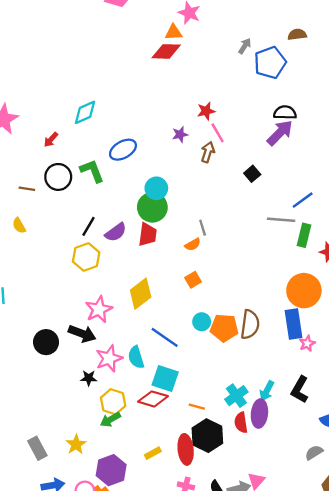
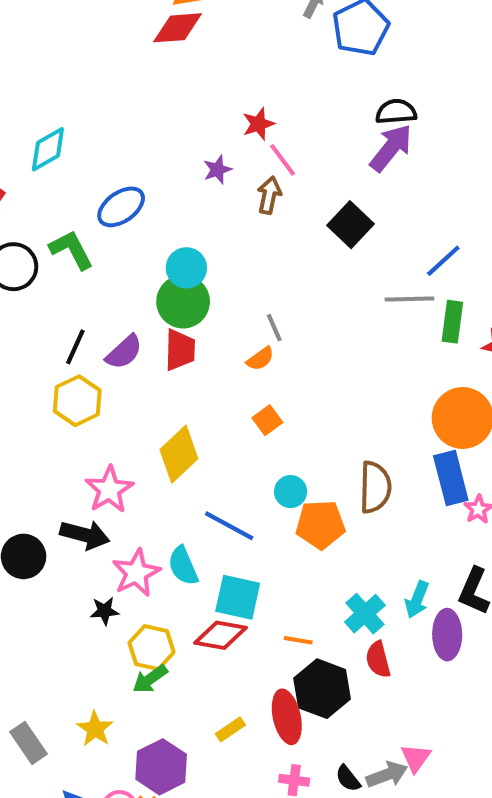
black square: (252, 174) -> (351, 225), size x1.5
orange pentagon: (224, 328) -> (320, 525), moved
purple ellipse: (259, 414) -> (447, 635), moved

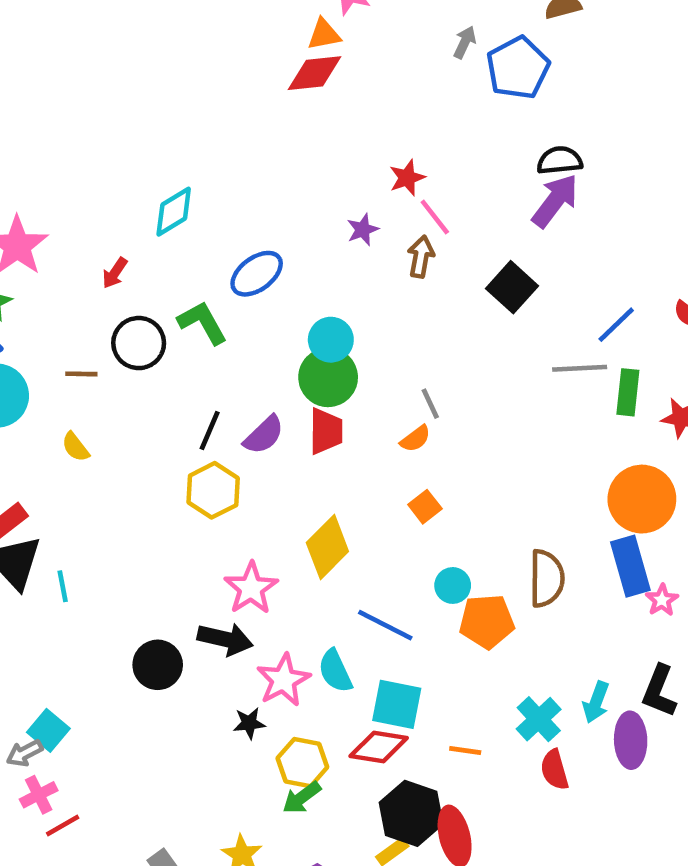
black hexagon: (322, 689) -> (411, 813), moved

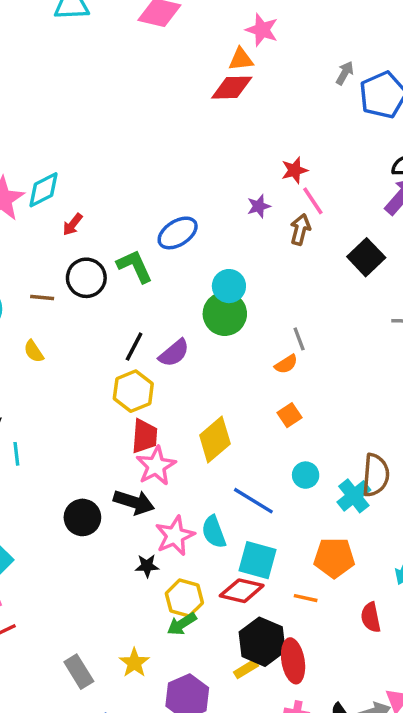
cyan diamond: (174, 212) -> (43, 190), moved
red trapezoid: (326, 431) -> (145, 436), moved
orange pentagon: (487, 621) -> (334, 558), moved
cyan cross: (539, 719) -> (354, 496), moved

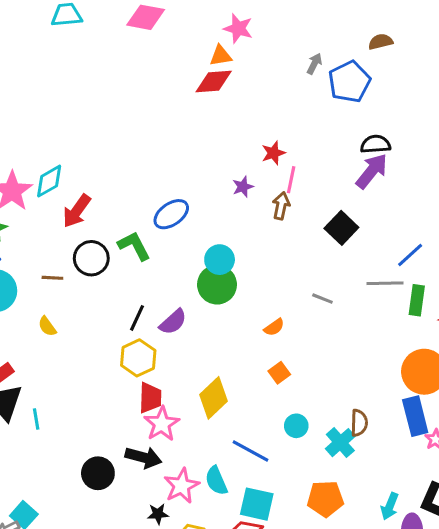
pink line: (313, 201) -> (291, 180), turned 48
red arrow: (73, 224) -> (77, 211), size x1.6
gray line: (299, 339) -> (322, 299), moved, turned -45
brown semicircle: (376, 475) -> (359, 423), size x0.7

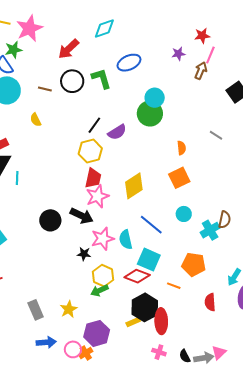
cyan diamond: (49, 181) -> (104, 29), moved
orange semicircle: (274, 327) -> (181, 148), turned -72
orange square: (279, 373) -> (179, 178), size x1.5

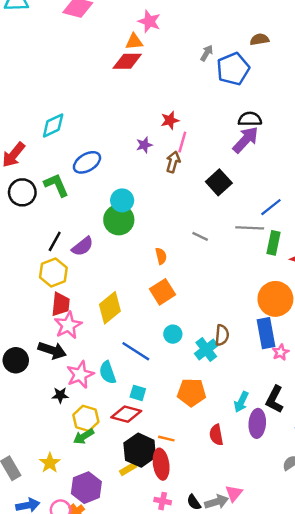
cyan square: (149, 260) -> (138, 393), size x0.6
orange line: (174, 286) -> (166, 439), moved

